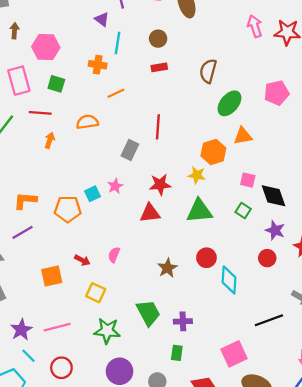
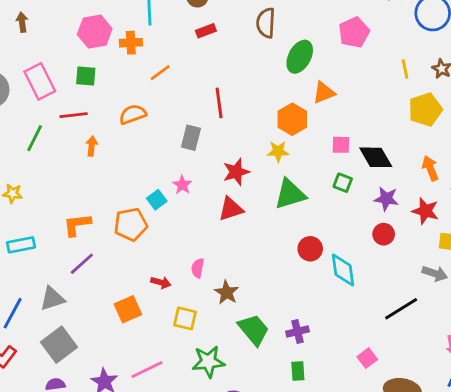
pink hexagon: (46, 47) -> (95, 32), moved
brown star: (167, 268) -> (226, 292), moved
pink square: (234, 354) -> (367, 358), size x0.6

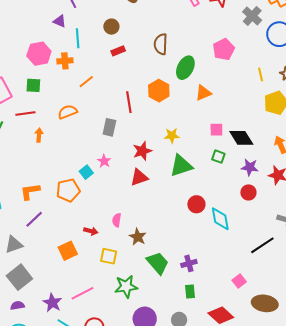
orange hexagon: (292, 119) -> (159, 91), moved

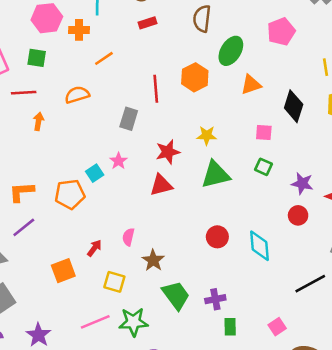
black diamond: (241, 138) -> (294, 106), moved, turned 45
red circle: (196, 204) -> (217, 237), moved
red arrow: (91, 231) -> (94, 248), turned -72
green rectangle: (190, 291) -> (230, 327), moved
pink line: (83, 293) -> (95, 322), moved

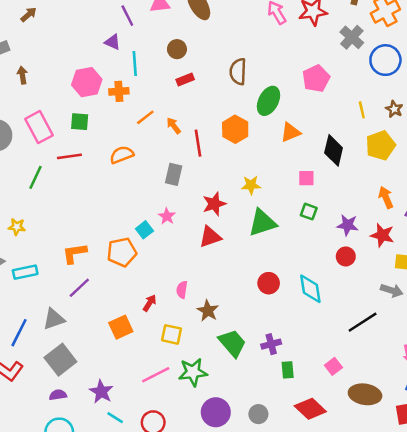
orange arrow: (38, 121) -> (174, 126), moved, turned -42

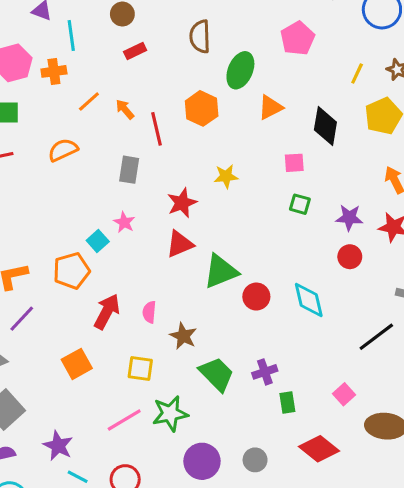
yellow line: (362, 110) -> (357, 73), turned 42
green triangle: (262, 223) -> (221, 271), moved
red arrow: (150, 303) -> (107, 312), moved, size x1.6

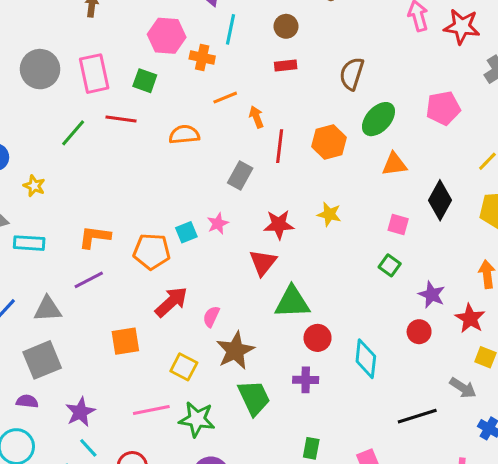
red triangle: (180, 244) -> (263, 263), turned -48
brown star: (183, 336) -> (235, 351), size x1.4
purple cross: (265, 372) -> (306, 380), moved

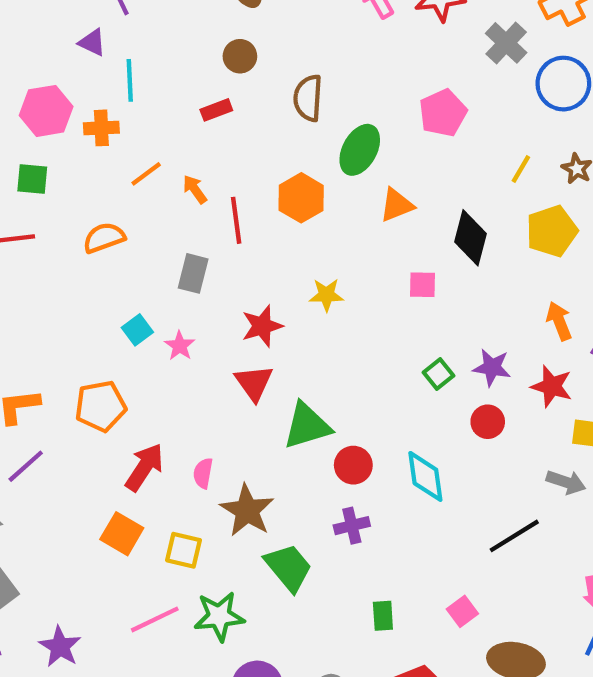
brown circle: (286, 26) -> (240, 56), moved
cyan square: (186, 232) -> (137, 330), moved
green square: (390, 265) -> (439, 374), moved, turned 30
orange square: (125, 341) -> (122, 534), moved, turned -36

